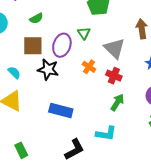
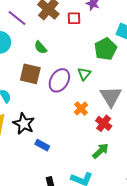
green semicircle: (36, 18) -> (41, 47), turned 64
black star: (48, 70) -> (24, 124), moved
blue rectangle: (61, 111) -> (42, 145), size x0.6

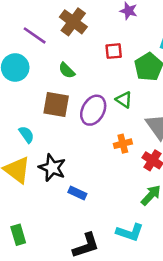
red square: (74, 18) -> (114, 51), moved
green triangle: (84, 74) -> (124, 100), turned -32
orange cross: (81, 109) -> (123, 144), turned 32

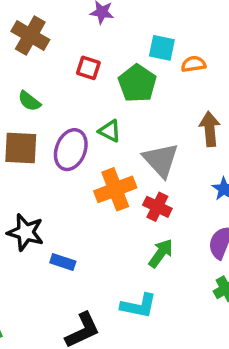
red square: (114, 51) -> (88, 68), turned 30
orange cross: (123, 144) -> (115, 189), size x1.6

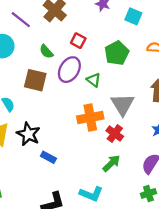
cyan square: (162, 48) -> (133, 16), moved
red square: (88, 68) -> (78, 41), moved
purple ellipse: (71, 150) -> (69, 70), moved

